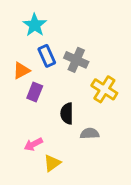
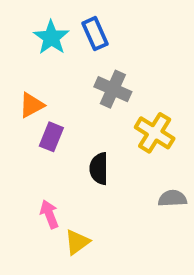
blue rectangle: (47, 56) -> (95, 34), moved
gray semicircle: (90, 134) -> (172, 198), moved
pink arrow: (33, 144) -> (49, 214), turned 96

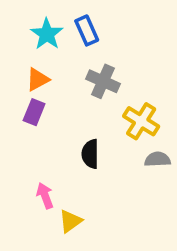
orange triangle: (31, 105) -> (38, 79), moved
purple rectangle: (51, 137) -> (34, 112), moved
gray semicircle: (172, 198) -> (157, 159), moved

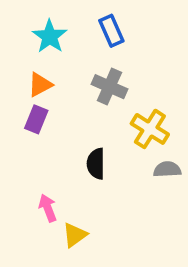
blue rectangle: (87, 30) -> (111, 31), moved

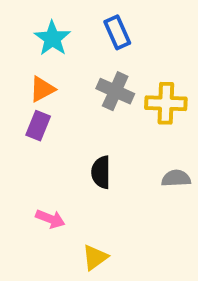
yellow cross: (150, 129) -> (166, 103), moved, turned -30
pink arrow: (48, 208) -> (50, 219), turned 132
yellow triangle: (75, 235) -> (95, 257), moved

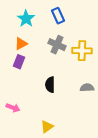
pink arrow: (50, 219) -> (13, 108), moved

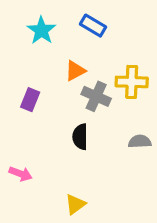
blue rectangle: (58, 16) -> (93, 26), turned -35
orange triangle: (21, 44) -> (75, 71), moved
gray cross: (57, 45) -> (96, 96), moved

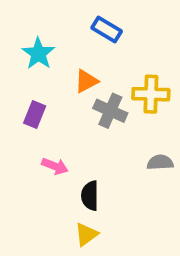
cyan star: (41, 30) -> (38, 54), moved
black semicircle: (80, 137) -> (90, 196), moved
pink arrow: (21, 174) -> (55, 166), moved

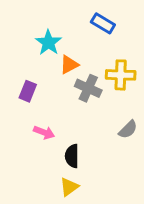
blue rectangle: (107, 30) -> (103, 23), moved
cyan star: (38, 54) -> (48, 43), moved
gray semicircle: (160, 162) -> (128, 129), turned 138

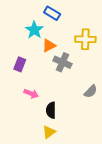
blue rectangle: (103, 23) -> (52, 13), moved
yellow cross: (121, 75) -> (85, 39), moved

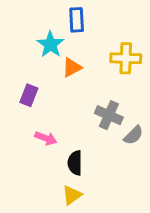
blue rectangle: (52, 13) -> (77, 20), turned 56
gray cross: (62, 62) -> (109, 115), moved

